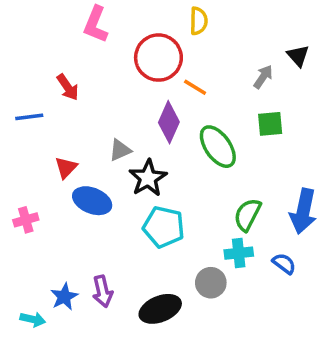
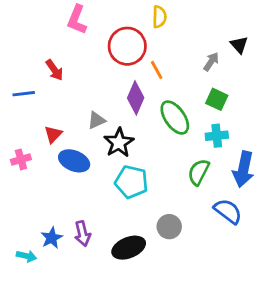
orange line: (195, 87) -> (157, 70), turned 30
green square: (270, 124) -> (217, 99), turned 30
pink cross: (26, 220) -> (21, 159), moved
cyan cross: (239, 253) -> (217, 136), moved
blue semicircle: (284, 264) -> (228, 211), size x1.5

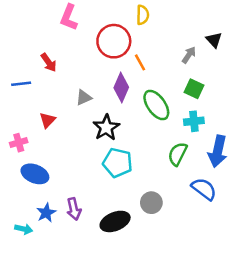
gray triangle: (96, 120) -> (84, 98), moved
blue ellipse: (74, 161) -> (35, 174), moved

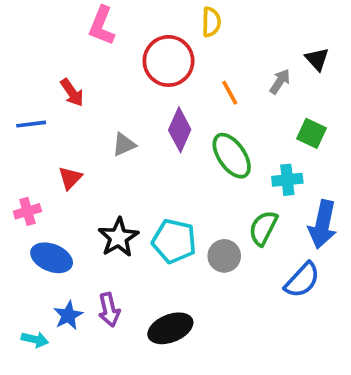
orange line: (140, 62) -> (230, 93), moved
green square: (194, 89) -> (311, 133), moved
black star: (106, 128) -> (118, 237), moved
blue semicircle: (204, 189) -> (302, 280), turned 96
gray circle: (151, 203) -> (224, 256), moved

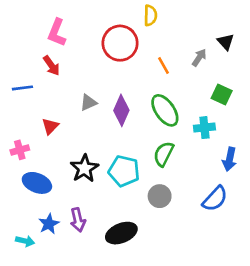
pink L-shape: (102, 26) -> (57, 33), moved
purple diamond: (180, 130) -> (121, 110), moved
blue arrow: (323, 224) -> (230, 159), size x0.7
green semicircle: (263, 228) -> (164, 154), moved
gray circle: (224, 256) -> (160, 196), moved

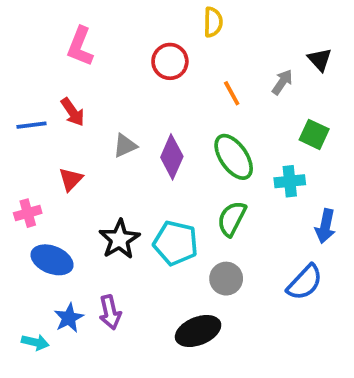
red circle: (120, 43) -> (170, 61), size x0.7
red arrow: (51, 66) -> (73, 112), moved
black ellipse: (121, 233) -> (198, 331), moved

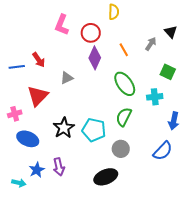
pink L-shape: (80, 46) -> (62, 25), moved
purple diamond: (172, 157) -> (95, 58), moved
red triangle: (71, 179) -> (38, 96), size x1.6

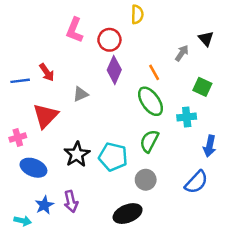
orange line: (124, 50) -> (154, 72), moved

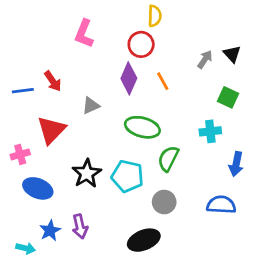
black triangle: (206, 39) -> (232, 54), moved
red circle: (109, 40) -> (141, 44), moved
orange line: (154, 72) -> (163, 81), moved
green ellipse: (150, 101) -> (142, 127), moved, turned -40
blue semicircle: (196, 182) -> (221, 205), turned -130

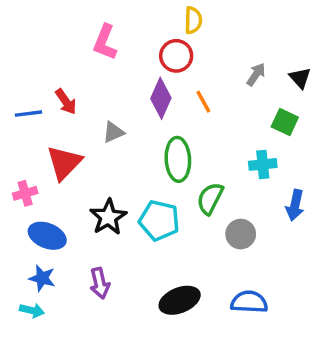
black triangle: (232, 54) -> (300, 78), moved
green ellipse: (142, 127) -> (178, 159), turned 72
gray circle: (164, 202) -> (241, 234), moved
blue semicircle: (221, 205) -> (249, 302), moved
blue star: (50, 231) -> (42, 278), moved, turned -30

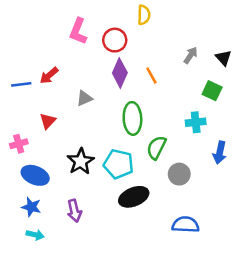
red circle: (176, 56) -> (115, 40), moved
red arrow: (66, 102) -> (49, 75), turned 84
red triangle: (64, 163) -> (48, 121), size x0.6
black ellipse: (180, 300) -> (134, 197), moved
cyan arrow: (32, 310) -> (35, 235), moved

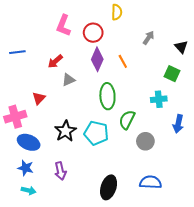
gray arrow: (191, 55) -> (148, 38), moved
red arrow: (49, 75) -> (55, 61), moved
blue line: (21, 84) -> (17, 52), moved
pink cross: (19, 144) -> (15, 117), size x1.5
black ellipse: (134, 197) -> (109, 187), moved, turned -50

